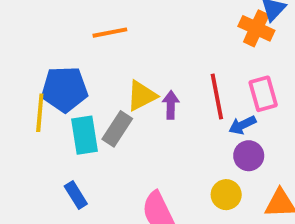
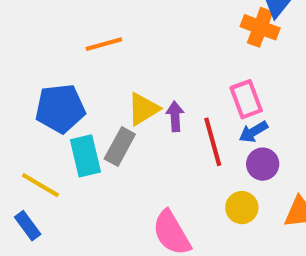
pink rectangle: (263, 94) -> (246, 99), moved
red line: (217, 96) -> (213, 142), moved
yellow line: (40, 113) -> (40, 185), moved, turned -60
blue rectangle: (76, 195) -> (28, 226), moved

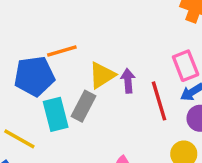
orange line: (104, 44) -> (62, 51), moved

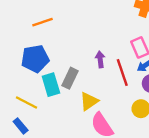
orange line: (62, 51) -> (43, 22), moved
yellow triangle: (102, 75) -> (89, 101), moved

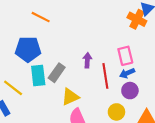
orange line: (43, 22) -> (41, 17), turned 36

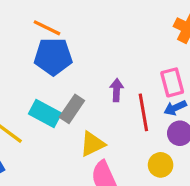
blue pentagon: (28, 49) -> (53, 56), moved
cyan rectangle: (38, 75) -> (45, 113), turned -54

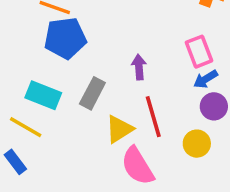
red line: (143, 112) -> (153, 117), moved
cyan rectangle: (45, 113) -> (43, 95), moved

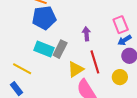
cyan rectangle: (43, 95) -> (44, 49), moved

